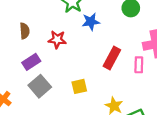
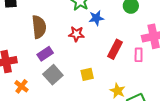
brown semicircle: (25, 31) -> (39, 27), size x1.6
red star: (57, 40) -> (76, 34), moved

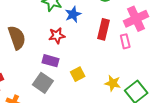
red rectangle: (115, 49) -> (104, 29), moved
purple rectangle: (45, 54) -> (51, 61), moved, turned 63

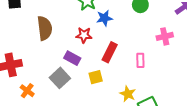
pink cross: (136, 19) -> (165, 36), size x0.7
red rectangle: (104, 29) -> (110, 52), moved
pink rectangle: (125, 41) -> (140, 60), moved

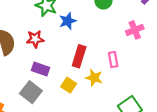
red star: (84, 35) -> (35, 39), moved
yellow square: (96, 77) -> (69, 85), turned -32
yellow star: (128, 94) -> (94, 78), moved

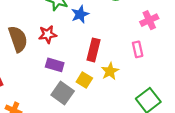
pink rectangle: (113, 60) -> (138, 49), moved
yellow star: (94, 78) -> (110, 71), turned 30
gray square: (31, 92) -> (63, 93), moved

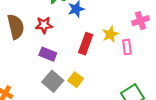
yellow star: (110, 71) -> (110, 34), moved
yellow square: (84, 80) -> (76, 80), moved

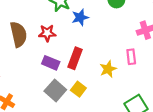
yellow star: (110, 34) -> (108, 69), moved
red rectangle: (86, 44) -> (75, 58), moved

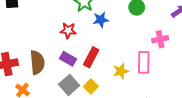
brown semicircle: (18, 34) -> (37, 62), moved
pink rectangle: (131, 57) -> (144, 62), size x1.5

